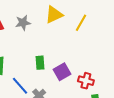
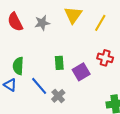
yellow triangle: (54, 15) -> (73, 15), turned -30
red cross: (86, 81) -> (105, 58), moved

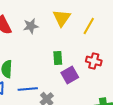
green rectangle: (59, 63) -> (58, 58), moved
blue line: (39, 86) -> (28, 89), turned -54

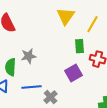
gray star: (31, 26) -> (29, 56), moved
green rectangle: (58, 58) -> (80, 46), moved

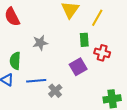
gray star: (29, 56) -> (40, 43), moved

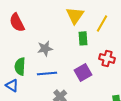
green rectangle: (84, 40) -> (83, 38), moved
blue line: (36, 81) -> (47, 73), moved

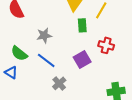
green semicircle: (20, 66) -> (19, 53), turned -54
blue line: (47, 73) -> (46, 60), turned 42

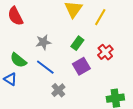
green rectangle: (82, 25) -> (77, 43), moved, turned 40
red cross: (106, 45) -> (105, 52), turned 35

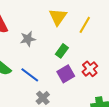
gray star: (43, 42) -> (28, 39), moved
red cross: (105, 52) -> (90, 69), moved

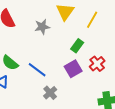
gray star: (28, 39) -> (42, 27), moved
green rectangle: (62, 51) -> (77, 46), moved

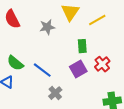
yellow line: (92, 20) -> (97, 20), turned 30
green rectangle: (77, 46) -> (82, 46), turned -40

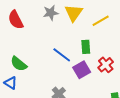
gray star: (47, 27) -> (51, 13), moved
blue line: (42, 70) -> (62, 55), moved

